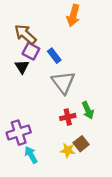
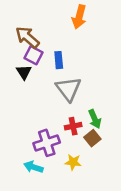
blue rectangle: (54, 56) -> (59, 60), turned 32
purple cross: (19, 133) -> (47, 143), moved
brown square: (81, 144) -> (92, 138), moved
cyan arrow: (31, 155) -> (33, 167), turned -42

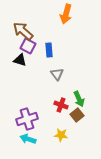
black triangle: (24, 72) -> (20, 60), turned -40
gray triangle: (68, 89) -> (57, 74), size x0.6
red cross: (73, 126) -> (61, 105), turned 32
purple cross: (47, 143) -> (27, 119), moved

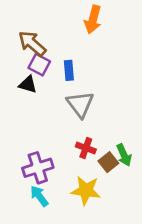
gray triangle: (57, 74) -> (80, 104), size x1.5
green arrow: (79, 99) -> (124, 155), moved
yellow star: (61, 135) -> (86, 190), size x1.5
cyan arrow: (28, 139) -> (39, 196), turned 35

